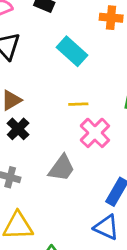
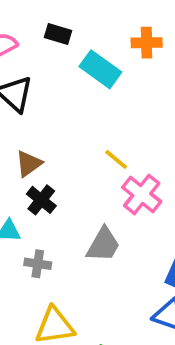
cyan rectangle: (72, 51) -> (100, 69), moved
yellow line: (78, 104) -> (116, 159), turned 48

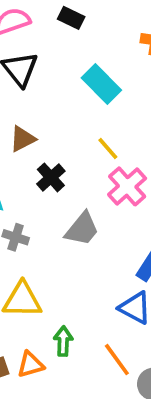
cyan rectangle: (100, 69) -> (101, 84), moved
black cross: (41, 200) -> (51, 177), moved

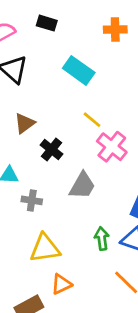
green arrow: (63, 341) -> (102, 239), moved
orange triangle: (30, 365) -> (61, 284), moved

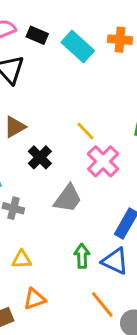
black rectangle: (47, 23) -> (37, 35), moved
cyan rectangle: (79, 70) -> (78, 47), moved
yellow triangle: (45, 248) -> (22, 260), size x0.6

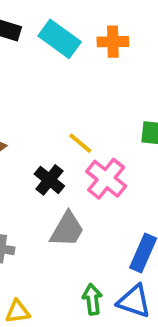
orange cross: (120, 40) -> (113, 42), moved
black cross: (40, 157) -> (49, 180), moved

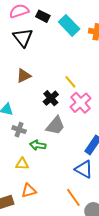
green arrow: (92, 299) -> (38, 145), moved, turned -84

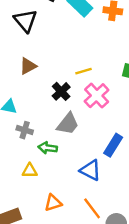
yellow line: (70, 82) -> (84, 71), turned -64
blue triangle: (84, 169) -> (90, 170), moved
orange triangle: (29, 191) -> (53, 203), moved

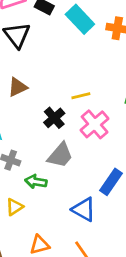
yellow triangle: (30, 171) -> (14, 207), turned -35

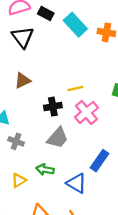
black cross: (54, 118) -> (53, 107), turned 30
green arrow: (36, 182) -> (45, 170), moved

